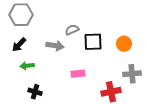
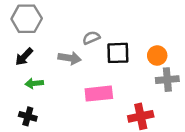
pink rectangle: (78, 74) -> (99, 94), size x1.5
gray cross: (132, 74) -> (167, 80), moved
black cross: (35, 92) -> (28, 116), moved

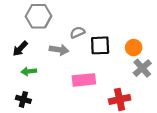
gray hexagon: (27, 19) -> (39, 16), moved
gray cross: (167, 80) -> (142, 68), turned -36

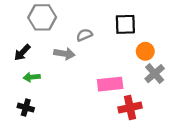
black square: (100, 45) -> (125, 24), moved
pink rectangle: (84, 80) -> (110, 84), moved

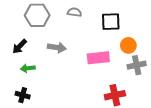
gray semicircle: (84, 35) -> (74, 12), moved, turned 32
gray cross: (155, 74) -> (137, 65), turned 30
pink rectangle: (110, 84) -> (98, 58), moved

